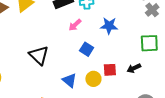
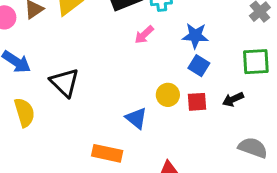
blue square: (87, 49) -> (199, 66), moved
black triangle: (39, 55) -> (65, 82), moved
yellow circle: (93, 79) -> (168, 95), moved

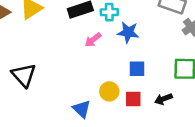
blue star: (195, 36) -> (128, 32), moved
blue square: (199, 66) -> (137, 69), turned -36

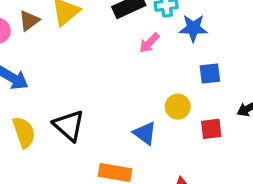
black triangle: (24, 75) -> (69, 126), moved
red square: (133, 99) -> (211, 129), moved

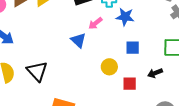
blue triangle: (145, 133) -> (78, 40), moved

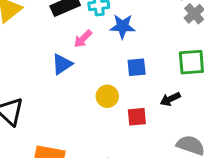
blue triangle: (78, 40) -> (62, 64), turned 49

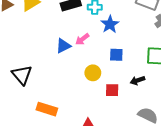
blue star: (123, 26) -> (110, 24), turned 30
pink arrow: (83, 39) -> (82, 39), moved

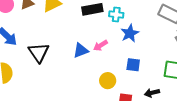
black triangle: (22, 75) -> (39, 52), moved

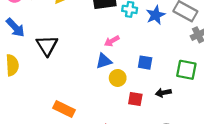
blue star: (130, 33) -> (156, 15), moved
blue triangle: (81, 50) -> (104, 61), moved

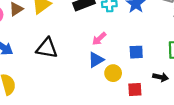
black triangle: (47, 45) -> (47, 48), moved, turned -35
black arrow: (163, 93) -> (161, 77), turned -144

